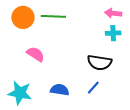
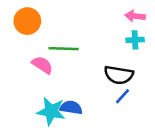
green line: (53, 16) -> (64, 49), moved
blue line: (93, 88) -> (122, 96), moved
cyan star: (20, 93) -> (51, 111), moved

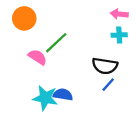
green line: (64, 49) -> (56, 43), turned -45

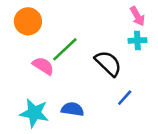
pink arrow: (119, 14) -> (137, 16), turned -126
black semicircle: (105, 66) -> (108, 63), moved, turned -145
cyan star: (45, 98) -> (34, 113), moved

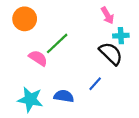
pink arrow: (137, 16) -> (107, 15), moved
black semicircle: (108, 63) -> (111, 54), moved
blue line: (125, 98) -> (95, 84), moved

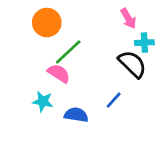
orange circle: (25, 19) -> (47, 23), moved
pink semicircle: (38, 58) -> (59, 73), moved
cyan star: (30, 99) -> (43, 101), moved, size x0.7

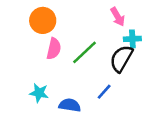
green line: (68, 52) -> (84, 52), moved
black semicircle: (132, 64) -> (121, 59), turned -104
pink semicircle: (59, 73) -> (54, 49), moved, turned 70

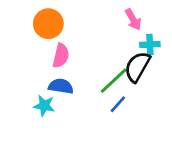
green line: (84, 52) -> (114, 81), moved
blue semicircle: (70, 105) -> (61, 86), moved

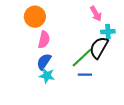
blue semicircle: (61, 86) -> (44, 62), turned -66
blue line: (118, 104) -> (85, 75), turned 48
cyan star: (44, 106) -> (47, 76), moved

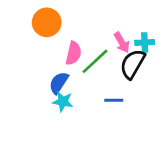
pink arrow: (96, 14) -> (122, 42), moved
pink semicircle: (44, 40) -> (73, 53), moved
green line: (82, 58) -> (95, 61), moved

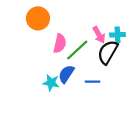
blue semicircle: (59, 83) -> (66, 74), moved

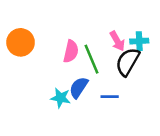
orange circle: (38, 18) -> (21, 42), moved
green line: (77, 50) -> (91, 59), turned -70

